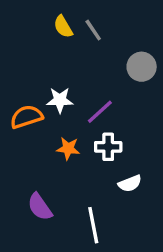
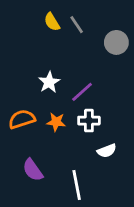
gray circle: (142, 67) -> (116, 42), moved
white star: (60, 100) -> (49, 82), turned -30
orange semicircle: (26, 117) -> (22, 119), moved

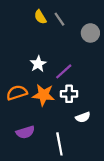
orange star: (56, 122) -> (43, 95), size x1.5
purple semicircle: (33, 170) -> (25, 132), turned -72

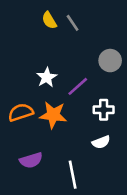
gray circle: (90, 33) -> (110, 61), moved
white cross: (69, 94) -> (104, 110), moved

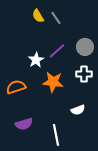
purple line: (78, 86) -> (57, 51), moved
white cross: (104, 110) -> (84, 74), moved
orange star: (53, 115) -> (53, 82), moved

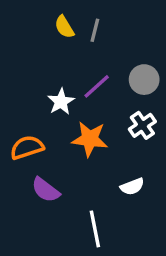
gray line: (56, 18) -> (95, 30), turned 48
white cross: (84, 74) -> (142, 125), turned -35
purple semicircle: (24, 124) -> (46, 190), moved, turned 54

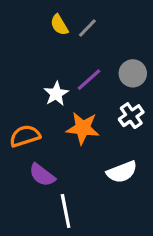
gray line: (95, 30) -> (87, 28), turned 30
white semicircle: (132, 187) -> (122, 172), size x1.4
white line: (95, 229) -> (66, 211), moved

